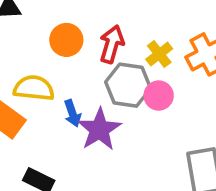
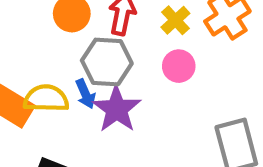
gray hexagon: (128, 85) -> (107, 62), moved
yellow semicircle: (34, 88) -> (46, 98), moved

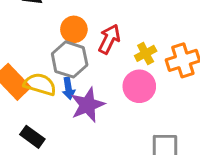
gray hexagon: (107, 62) -> (70, 59), moved
pink circle: (179, 66) -> (139, 86), size x1.4

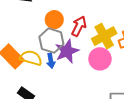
yellow cross: (146, 53) -> (104, 36), size x1.6
purple star: (88, 105) -> (67, 51), moved

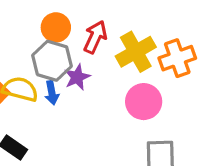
purple star: (67, 51) -> (77, 77), size x0.7
pink circle: (100, 59) -> (144, 102), moved

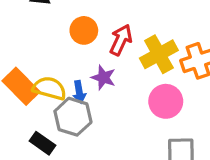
gray hexagon: (52, 61) -> (73, 117), moved
purple star: (77, 77) -> (103, 78), turned -30

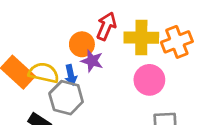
orange circle: (84, 30) -> (82, 44), moved
yellow cross: (159, 54) -> (141, 38), turned 32

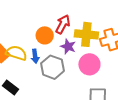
purple star: (92, 61) -> (68, 47), moved
gray hexagon: (66, 98) -> (52, 67), moved

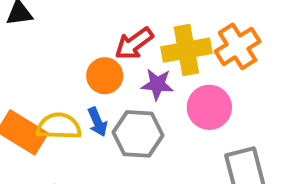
red arrow: (63, 24) -> (134, 44), turned -138

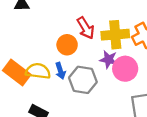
red arrow: (134, 44) -> (86, 28), turned -90
purple star: (157, 84) -> (109, 59), moved

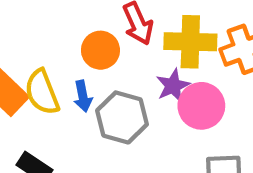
purple star: (109, 59) -> (173, 86), turned 30
yellow semicircle: (38, 71) -> (42, 92), turned -125

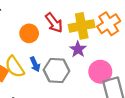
orange circle: (100, 50) -> (29, 33), moved
pink circle: (201, 106) -> (100, 72), moved

